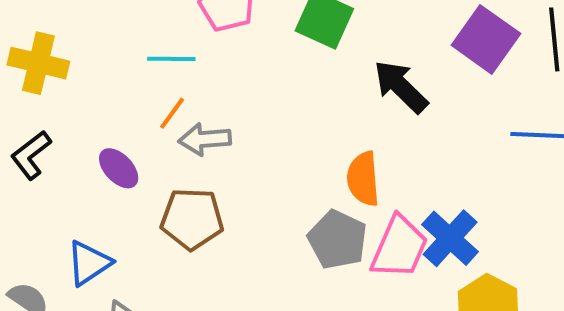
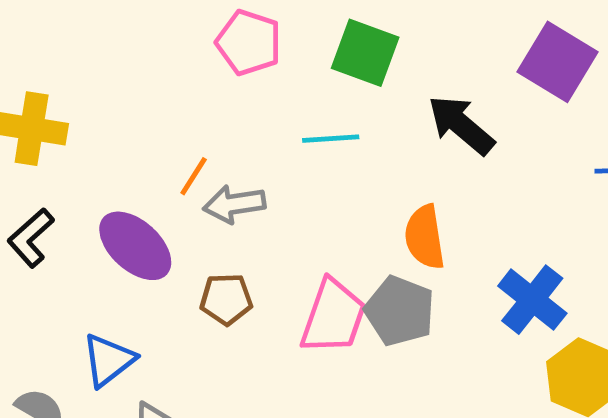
cyan line: (171, 59) -> (331, 139), moved
purple ellipse: (119, 168) -> (135, 246), size x1.5
brown pentagon: (192, 219) -> (226, 299), size x0.7
pink trapezoid: (399, 247) -> (333, 317), moved

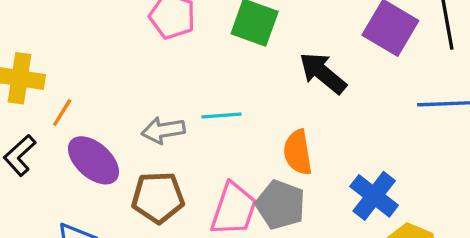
cyan line: (331, 139) -> (221, 116), moved
orange line: (194, 176) -> (62, 112), moved
brown pentagon: (226, 299) -> (158, 197), size x1.4

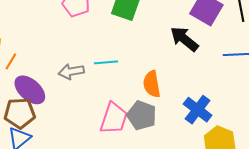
black arrow: (323, 73) -> (184, 39), moved
brown pentagon: (158, 197) -> (20, 113), moved

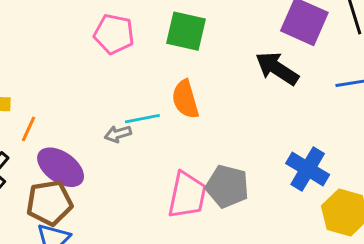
cyan line: (106, 62) -> (142, 119), moved
gray arrow: (71, 72) -> (118, 134), size x0.7
orange semicircle: (152, 84) -> (185, 99), moved

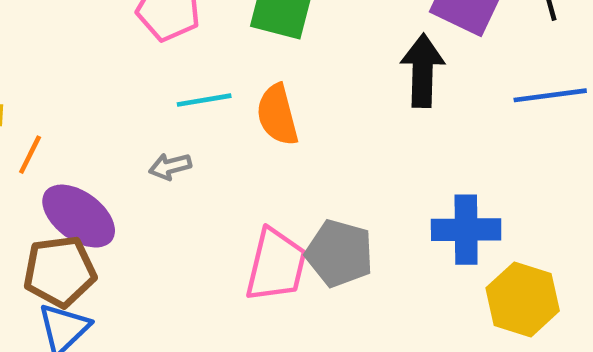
black arrow: (277, 68) -> (423, 71), turned 57
cyan line: (142, 119) -> (204, 100), moved
blue cross: (308, 169) -> (466, 230), turned -33

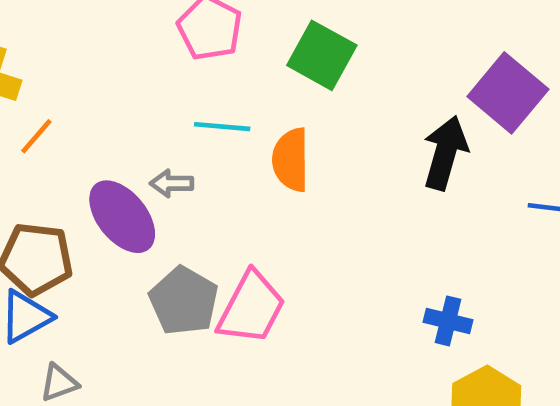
purple ellipse: (79, 216) -> (122, 217), moved
blue cross: (466, 230) -> (448, 321), size x0.7
gray pentagon: (339, 253) -> (184, 301), moved

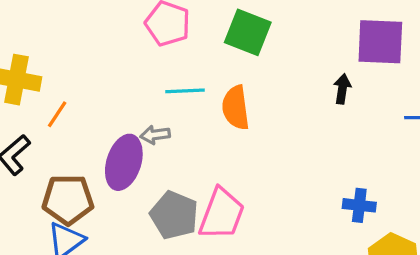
purple square: (508, 93) -> (380, 42), turned -30
black arrow: (445, 153) -> (342, 89), size x0.6
purple ellipse: (122, 217) -> (124, 162), turned 64

